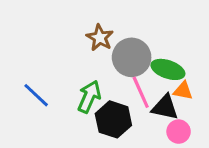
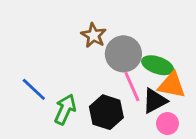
orange triangle: (183, 91) -> (172, 85), size x1.5
green arrow: (89, 97) -> (65, 109), moved
black triangle: (165, 107) -> (155, 101), turned -40

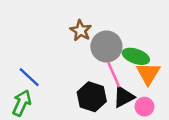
orange triangle: (172, 85) -> (148, 73), turned 50
black triangle: (155, 101) -> (124, 97), moved
green arrow: (65, 109) -> (22, 103), moved

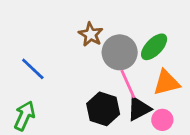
green ellipse: (136, 56) -> (154, 47), moved, turned -65
orange triangle: (148, 73) -> (166, 83), turned 45
blue line: (29, 77) -> (33, 69), moved

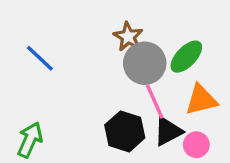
brown star: (91, 34) -> (128, 37), moved
blue line: (33, 69) -> (40, 58), moved

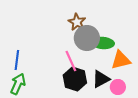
green ellipse: (186, 57) -> (103, 43), moved, turned 50
blue line: (40, 58) -> (17, 60), moved, turned 54
pink line: (155, 101) -> (71, 61), moved

